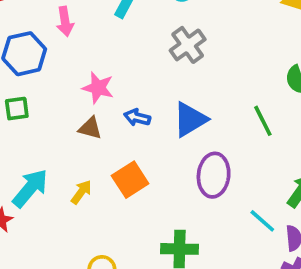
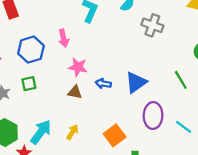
pink arrow: (65, 22) -> (64, 38), moved
gray cross: (188, 45) -> (152, 25), moved, turned -30
orange square: (130, 180) -> (115, 135), moved
cyan line: (262, 221) -> (184, 127), moved

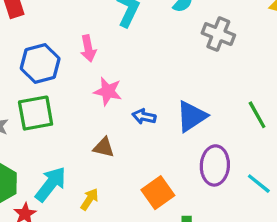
green square: (29, 84) -> (36, 113), size x1.6
brown triangle: (75, 92) -> (104, 147), moved
yellow arrow: (72, 132) -> (89, 199), moved

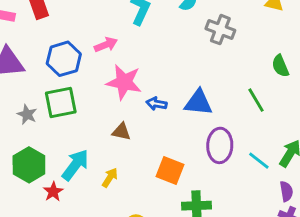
pink arrow: (88, 49) -> (106, 45), turned -100
pink star: (108, 91) -> (124, 82), size x1.4
blue triangle: (192, 116) -> (198, 103), turned 40
orange square: (158, 193) -> (170, 170), turned -32

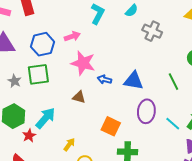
yellow arrow: (110, 178) -> (69, 144), moved

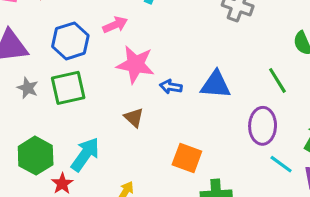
gray star: (14, 81) -> (28, 88), moved
brown triangle: (79, 97) -> (134, 118), turned 32
purple ellipse: (146, 111) -> (263, 126), moved
cyan line: (173, 124) -> (281, 164), moved

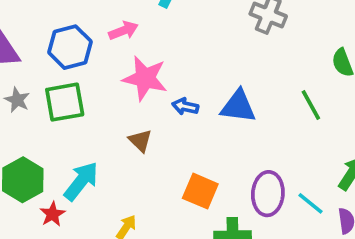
purple ellipse: (263, 126) -> (268, 194), moved

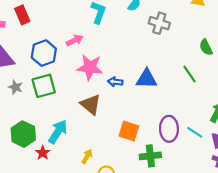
brown triangle: (140, 141) -> (91, 104), size x1.5

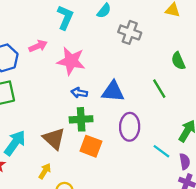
pink star: (90, 67) -> (71, 61), moved
brown triangle: (91, 104) -> (54, 139), moved
purple ellipse: (169, 129) -> (130, 127), moved
green cross: (150, 156) -> (81, 119), moved

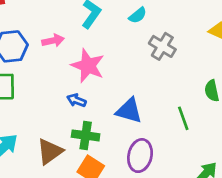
blue arrow: (79, 93) -> (76, 100), moved
brown triangle: (54, 139) -> (50, 151), turned 30

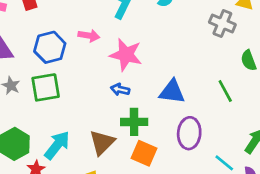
pink arrow: (53, 41) -> (89, 36), turned 30
gray cross: (162, 46) -> (222, 23), moved

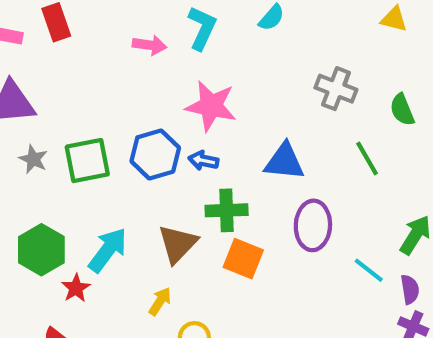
gray cross: (222, 23) -> (336, 89), moved
pink arrow: (89, 36) -> (150, 45), moved
blue hexagon: (50, 47) -> (155, 155), moved

